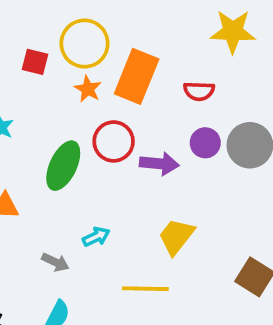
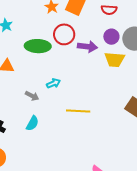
green ellipse: (63, 166) -> (38, 46), turned 65
yellow trapezoid: (176, 236) -> (115, 59), moved, turned -125

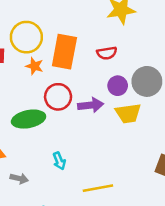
cyan arrow: (54, 83) -> (59, 161), turned 104
gray arrow: (32, 96) -> (19, 179), moved

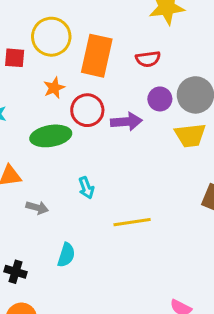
orange star: (34, 66) -> (54, 88), moved, turned 30
yellow trapezoid: (128, 113) -> (190, 135), moved

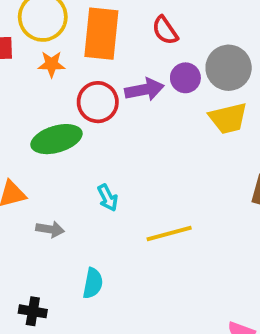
red semicircle: (148, 59) -> (165, 30), turned 70
orange star: (54, 88) -> (52, 64), moved, turned 30
purple arrow: (126, 122) -> (144, 90), moved

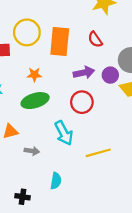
orange star: (52, 64) -> (34, 75), moved
purple circle: (185, 78) -> (110, 75), moved
red circle: (98, 102) -> (82, 102), moved
cyan arrow: (108, 198) -> (64, 133), size x1.6

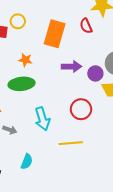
yellow circle: (27, 32) -> (18, 21), moved, size x0.6
red semicircle: (95, 39) -> (86, 26), moved
red circle: (82, 102) -> (81, 109), moved

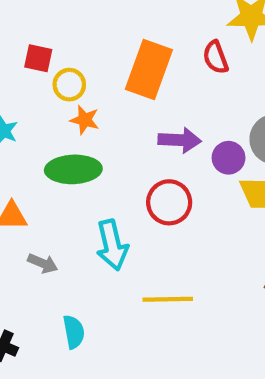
yellow circle: (18, 21) -> (69, 85), moved
red circle: (81, 109) -> (169, 202), moved
cyan semicircle: (27, 162) -> (74, 332), turned -35

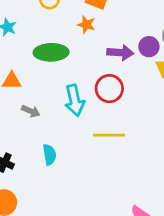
orange star: (85, 120) -> (86, 25), moved
purple arrow: (180, 140) -> (120, 53), moved
red circle: (169, 202) -> (109, 89), moved

